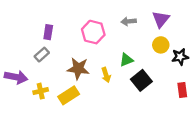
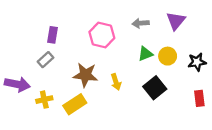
yellow circle: (161, 45) -> (168, 56), moved
green triangle: (126, 60) -> (145, 54), moved

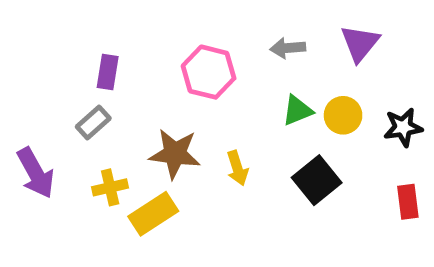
purple arrow: (17, 84) -> (36, 173), turned 50
yellow cross: (44, 100) -> (110, 187), moved

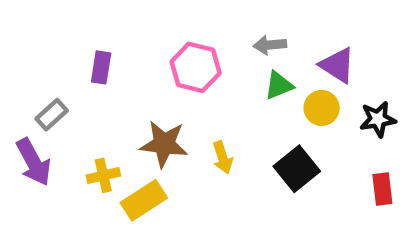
purple triangle: (360, 43) -> (337, 65), moved, turned -36
green triangle: (297, 110) -> (279, 85), moved
gray rectangle: (93, 122) -> (52, 115), moved

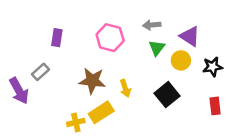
green triangle: (279, 85) -> (157, 48), turned -30
gray rectangle: (52, 115) -> (40, 72), moved
yellow cross: (103, 175) -> (76, 122), moved
yellow rectangle: (144, 200) -> (101, 112), moved

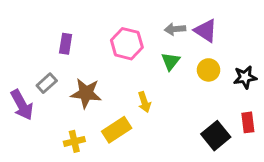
purple triangle: (190, 36) -> (206, 31), moved
green triangle: (157, 48) -> (171, 61), moved
brown star: (92, 81) -> (86, 93), moved
black square: (167, 95) -> (216, 136), moved
yellow cross: (76, 122) -> (74, 141), moved

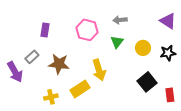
purple triangle: (206, 31) -> (168, 21), moved
yellow arrow: (144, 102) -> (99, 70), size x1.5
red rectangle: (248, 122) -> (170, 95), moved
black square: (216, 136) -> (147, 82), moved

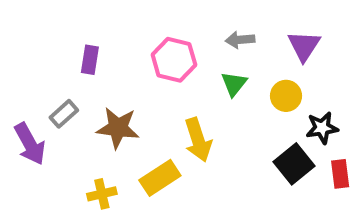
purple triangle: (168, 21) -> (304, 46), moved, turned 30
black star: (168, 53) -> (322, 128), moved
red rectangle: (170, 95) -> (340, 174), moved

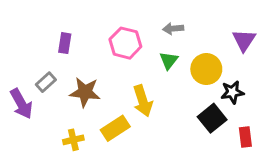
purple triangle: (304, 46) -> (244, 40), moved
yellow circle: (286, 96) -> (206, 69), size x1.4
red rectangle: (340, 174) -> (245, 137), moved

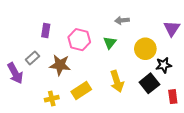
pink hexagon: (125, 43) -> (79, 40), moved
green triangle: (169, 60) -> (110, 43), moved
yellow arrow: (143, 101) -> (117, 81), moved

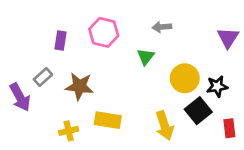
pink hexagon: (79, 40) -> (104, 32), moved
yellow circle: (145, 49) -> (185, 78), moved
yellow arrow: (117, 81) -> (164, 126), moved
yellow rectangle: (81, 90) -> (108, 120), turned 42

